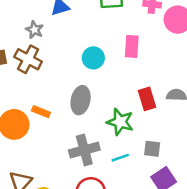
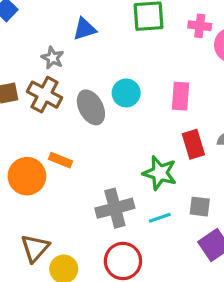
pink rectangle: (132, 46) -> (181, 96), moved
gray ellipse: (81, 100) -> (91, 107), moved, turned -40

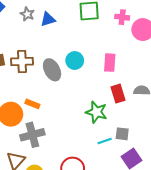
gray star: (53, 58) -> (27, 14), moved
brown cross: (45, 95) -> (22, 62), turned -30
gray cross: (115, 208) -> (32, 135), moved
cyan line: (160, 218) -> (105, 141), moved

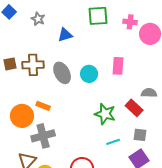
blue triangle: (48, 19) -> (65, 35), moved
cyan circle: (75, 61) -> (89, 74), moved
red rectangle: (118, 94) -> (134, 108), moved, turned -30
gray square: (122, 134) -> (140, 135), moved

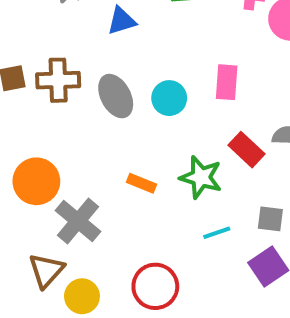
orange rectangle: (43, 106) -> (141, 183), moved
red rectangle: (134, 108) -> (246, 150), moved
gray cross: (43, 136) -> (78, 221), turned -35

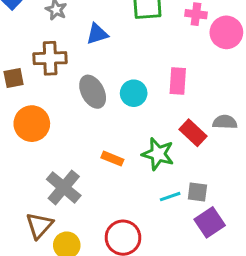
brown cross: (58, 80) -> (50, 58), moved
orange circle: (36, 181) -> (32, 124), moved
gray square: (270, 219) -> (197, 192), moved

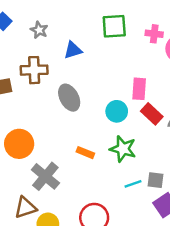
cyan circle: (134, 93) -> (117, 111), moved
orange circle: (32, 124) -> (19, 144), moved
red rectangle: (193, 133) -> (152, 114), moved
brown triangle: (39, 225) -> (25, 208), turned 30

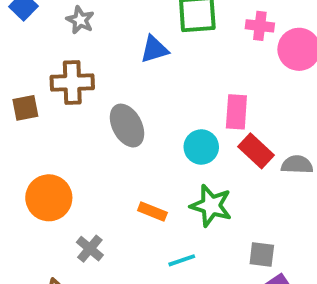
blue triangle: (73, 50) -> (154, 49), moved
gray cross: (45, 176) -> (90, 249), size x0.6
cyan line: (133, 184) -> (182, 260), moved

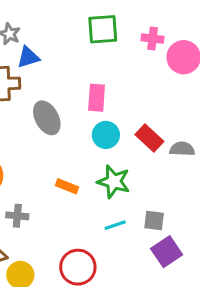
blue triangle: (154, 49) -> (28, 57), moved
pink rectangle: (236, 112) -> (97, 98), moved
gray cross: (90, 249) -> (17, 216), turned -35
cyan line: (182, 260) -> (115, 225), moved

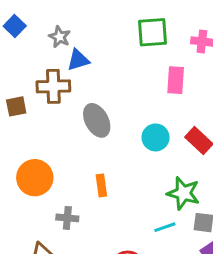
pink rectangle: (97, 98) -> (176, 80), moved
green star: (114, 182) -> (183, 193), moved
orange rectangle: (67, 186) -> (101, 185), moved, turned 60

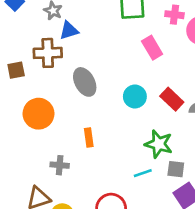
pink rectangle: (176, 80) -> (152, 48), turned -35
orange circle: (35, 178) -> (39, 114), moved

